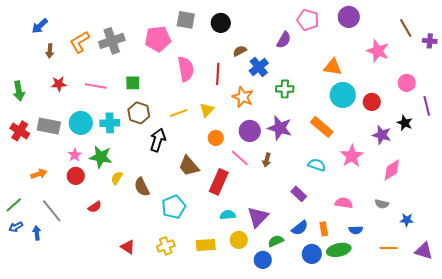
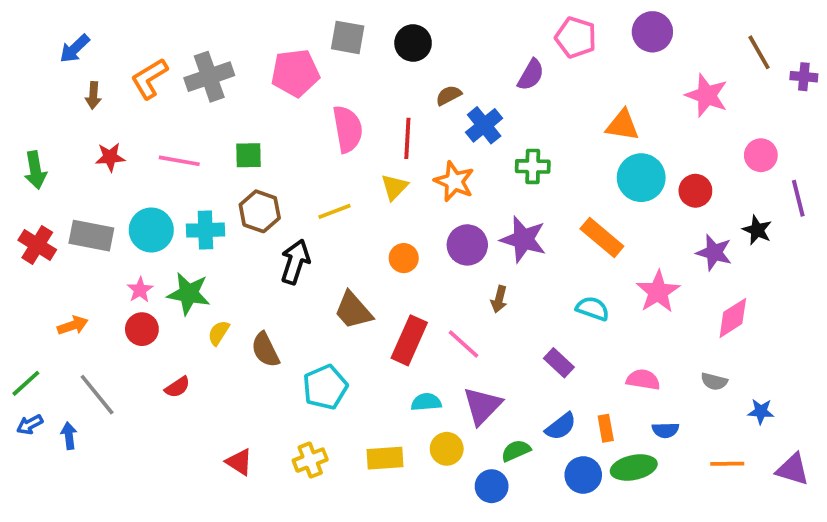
yellow triangle: (207, 110) -> (394, 187), moved
pink line: (240, 158) -> (464, 344), moved

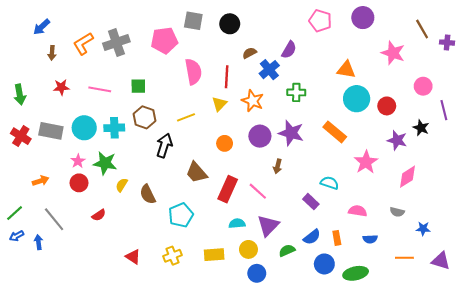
purple semicircle: (531, 75) -> (289, 50), moved
cyan semicircle: (593, 309) -> (330, 183), moved
green ellipse: (634, 468) -> (356, 273), moved
blue circle: (492, 486) -> (257, 273), moved

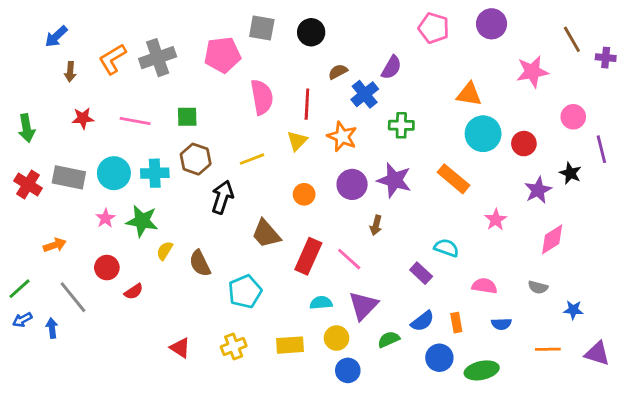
pink star: (393, 53) -> (532, 72), turned -30
purple star: (397, 140) -> (538, 190), turned 30
pink star: (366, 162) -> (496, 220), size x0.7
red circle: (79, 183) -> (107, 268), moved

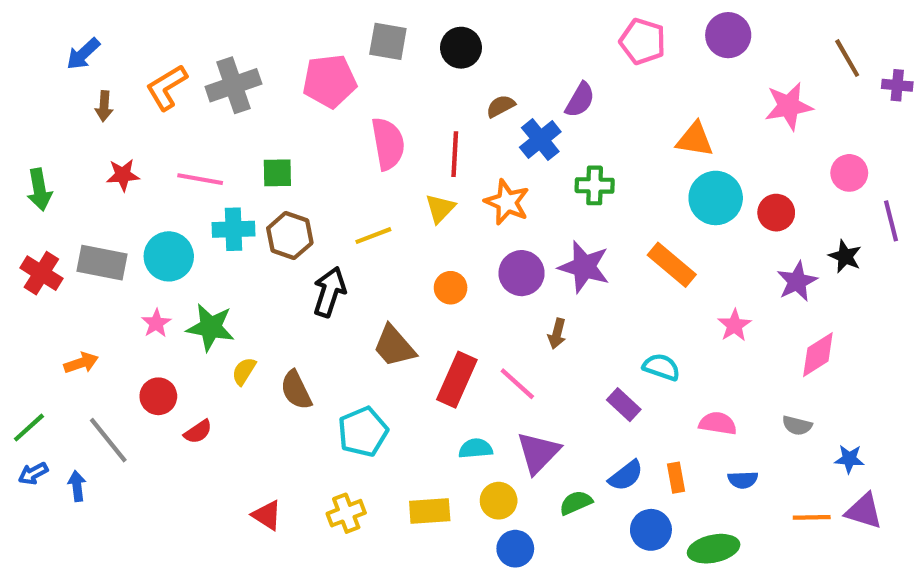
cyan cross: (155, 173) -> (233, 229), moved
purple triangle: (597, 354) -> (864, 511), moved

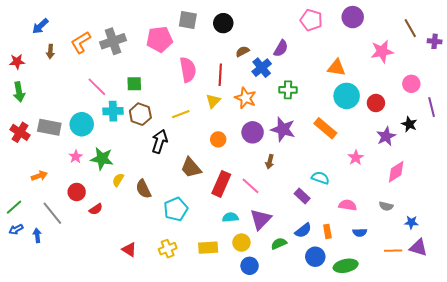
red star: (123, 175) -> (17, 62), moved
pink line: (200, 179) -> (97, 87), turned 35

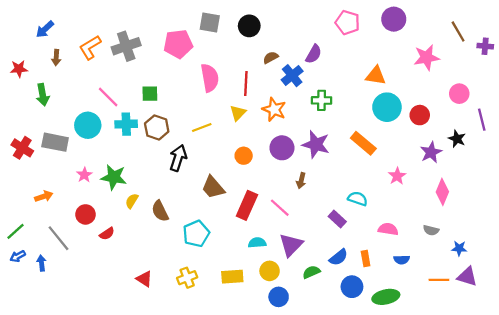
green arrow: (19, 92) -> (43, 95), moved
cyan circle: (82, 124) -> (88, 125), moved
pink diamond: (396, 172) -> (442, 192), turned -35

